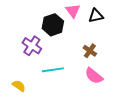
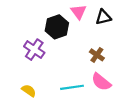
cyan line: (53, 70) -> (72, 87), moved
yellow semicircle: (19, 86) -> (29, 91), moved

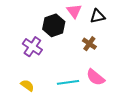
brown cross: (97, 55) -> (89, 44), moved

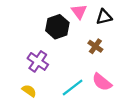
purple cross: (32, 47) -> (38, 61), moved
cyan line: (68, 82) -> (73, 88), turned -30

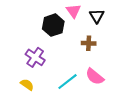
black triangle: (104, 17) -> (97, 16), turned -49
brown cross: (95, 46) -> (89, 43), turned -32

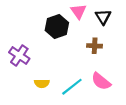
purple cross: (35, 57) -> (19, 55), moved
yellow semicircle: (27, 85) -> (42, 83), moved, turned 144

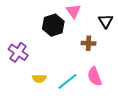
black triangle: (103, 17) -> (106, 21), moved
pink semicircle: (101, 81) -> (95, 76), turned 30

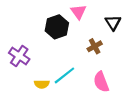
brown cross: (89, 43) -> (95, 46), turned -32
cyan line: (67, 81) -> (64, 75), moved

